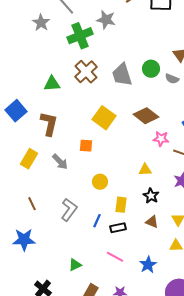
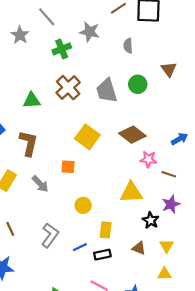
green cross: (80, 36) -> (62, 49), size x0.7
gray semicircle: (172, 79) -> (128, 46), moved, turned 64
yellow triangle: (145, 170) -> (131, 192), size x1.6
black star: (151, 196) -> (151, 220), moved
blue line: (97, 221) -> (80, 247), turned 40

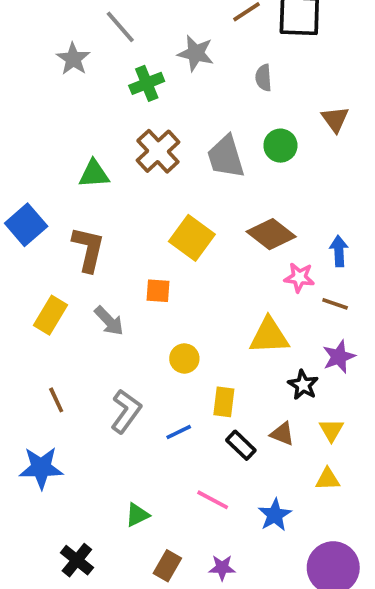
blue arrow: (179, 139) -> (339, 251), moved, turned -63
black rectangle: (102, 255) -> (241, 445), moved, turned 56

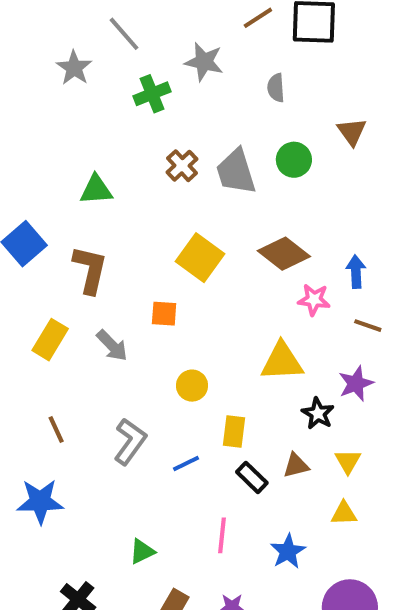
brown cross: (158, 151) -> (182, 166), moved, size x0.7
brown line: (335, 304) -> (368, 326), moved
brown triangle: (282, 434) -> (296, 465), turned -36
pink line: (213, 500) -> (222, 535), turned 68

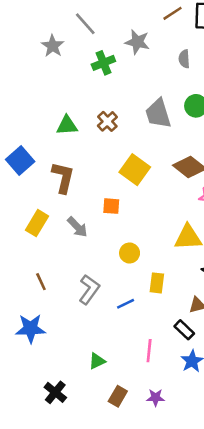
brown cross: (182, 166) -> (107, 121), moved
black rectangle: (252, 477) -> (184, 330), moved

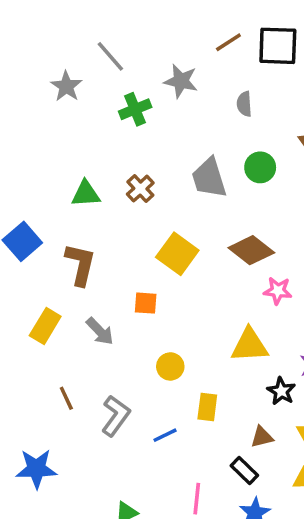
brown line: (41, 282) -> (66, 398), moved

